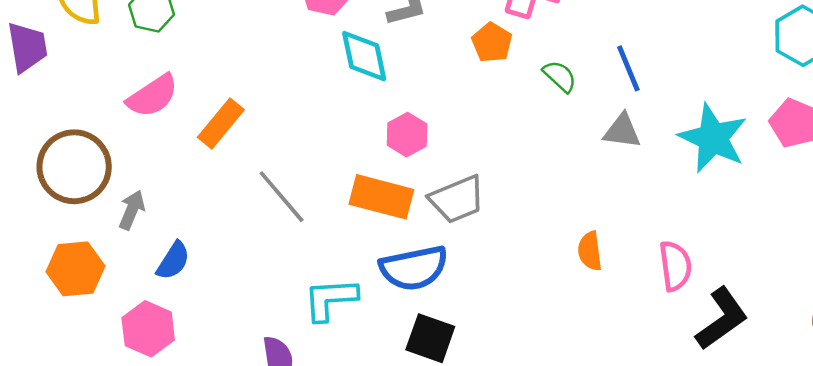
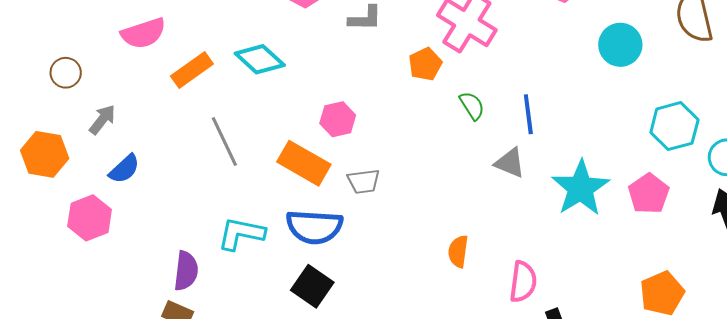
cyan diamond: (364, 56) -> (260, 59), moved, turned -51
brown circle: (74, 167) -> (66, 73), size x0.5
gray trapezoid: (457, 199) -> (364, 181), size x0.7

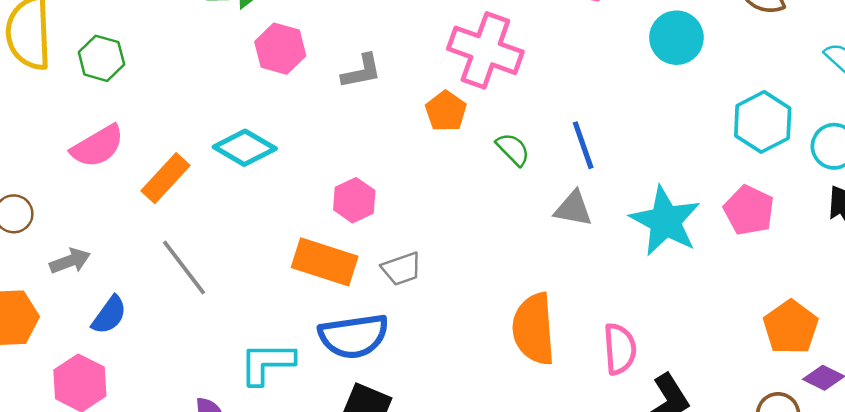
gray arrow: (102, 120) -> (70, 261), turned 44
gray line: (224, 141) -> (184, 268), moved
orange semicircle: (458, 251) -> (534, 329), size x1.8

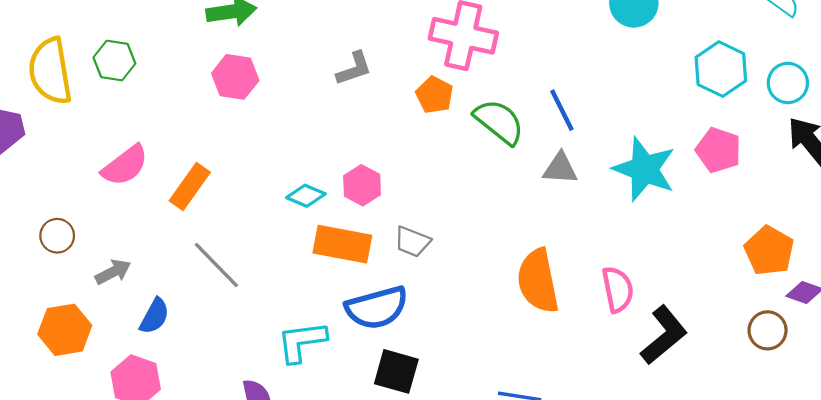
pink hexagon: (280, 49) -> (235, 77), moved
green hexagon: (101, 58) -> (114, 61), moved
cyan diamond: (245, 148) -> (306, 196), moved, size x0.7
green semicircle: (513, 149) -> (499, 122), size x1.6
gray trapezoid: (402, 269) -> (412, 242), turned 48

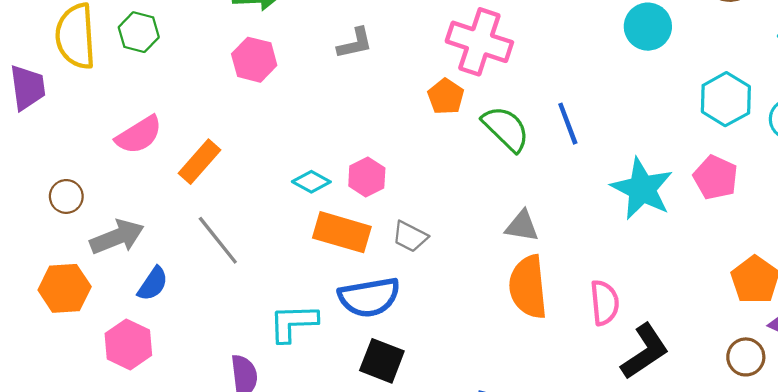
gray L-shape: (354, 69) -> (355, 43), moved
gray triangle: (560, 168) -> (522, 226), moved
gray arrow: (113, 272) -> (117, 237), size x1.5

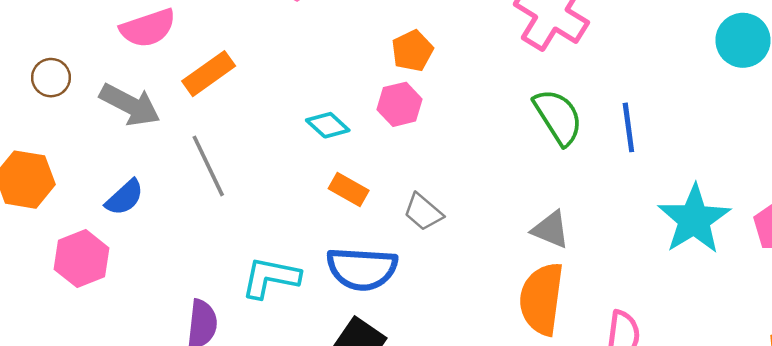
orange pentagon: (446, 96) -> (412, 51), moved
pink hexagon: (367, 177) -> (400, 104), moved
orange rectangle: (342, 232) -> (349, 189), size x0.6
gray arrow: (117, 237) -> (130, 105), moved, turned 36

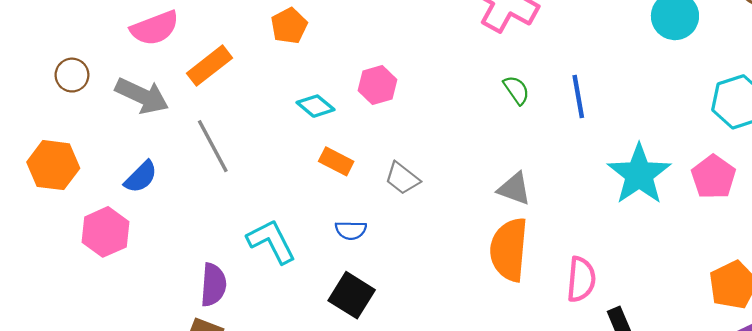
orange pentagon: (412, 51) -> (289, 26), moved
green semicircle: (558, 117) -> (516, 90), size x0.6
blue semicircle: (362, 269) -> (351, 230), size x0.5
cyan L-shape: (271, 278) -> (271, 241), turned 54

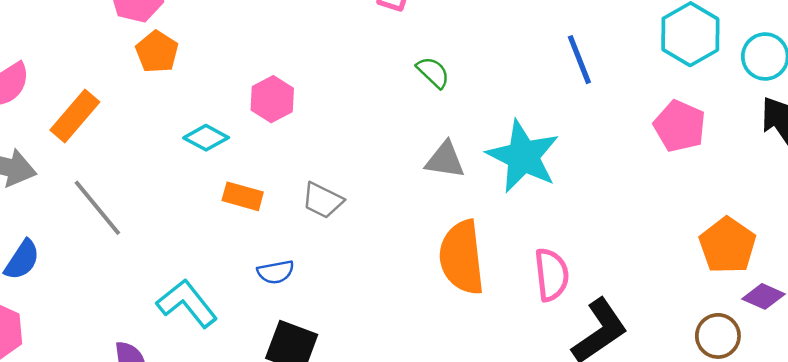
blue line: (578, 97) -> (579, 60), moved
cyan star: (639, 174) -> (523, 156), moved
gray triangle: (514, 189) -> (445, 160), moved

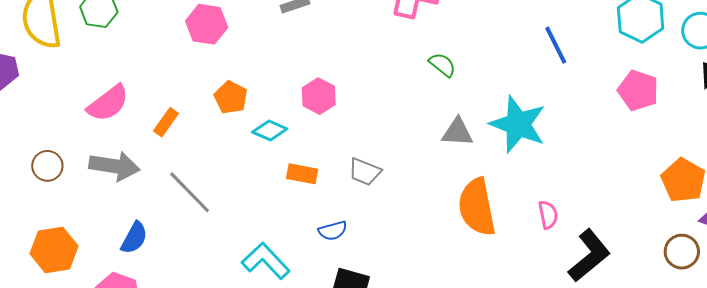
orange pentagon: (157, 52) -> (231, 97), moved
orange rectangle: (75, 116) -> (166, 122), size x0.7
pink semicircle: (552, 275) -> (548, 215), size x0.7

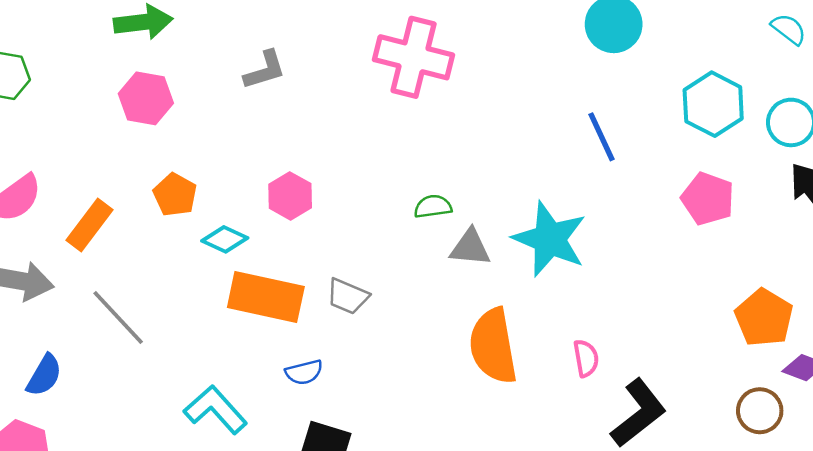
green semicircle: (442, 65) -> (433, 206), moved, turned -48
orange rectangle: (166, 122) -> (89, 225), size x1.4
orange rectangle: (302, 174) -> (266, 297), size x1.8

